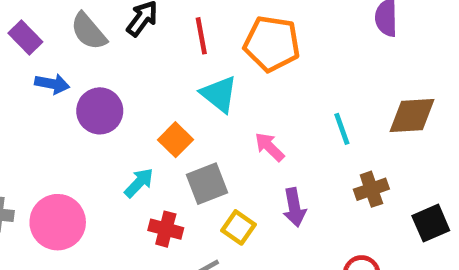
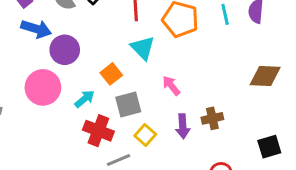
blue arrow: (52, 84) -> (36, 29), size x1.4
cyan line: (342, 129) -> (225, 14), moved
brown cross: (371, 189) -> (212, 118), moved
pink circle: (58, 222) -> (43, 87), moved
red cross: (166, 229) -> (98, 131), size x1.4

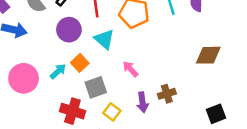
purple circle: (65, 50) -> (69, 30), moved
cyan arrow: (85, 99) -> (58, 71), moved

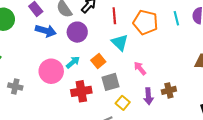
purple circle: (69, 30) -> (77, 32), moved
cyan arrow: (58, 71) -> (73, 62), moved
red cross: (72, 111) -> (81, 91), moved, turned -30

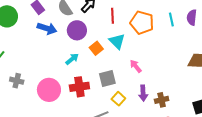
orange square: (98, 61) -> (96, 48), moved
pink circle: (51, 71) -> (49, 90), moved
brown cross: (169, 90) -> (162, 100), moved

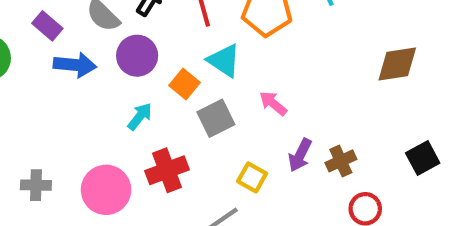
gray square: (107, 79) -> (216, 118), moved
purple arrow: (143, 93) -> (300, 155), turned 42

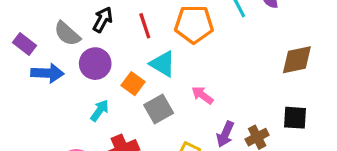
black square: (423, 158) -> (295, 118), moved, turned 35

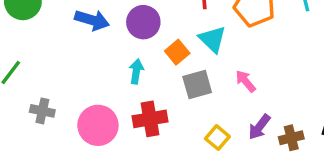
cyan arrow: (100, 111) -> (136, 71), turned -40

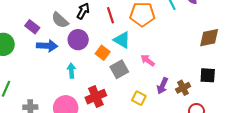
cyan arrow: (136, 71) -> (71, 71), moved

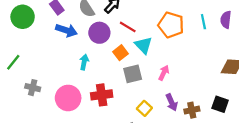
red line: (110, 15) -> (128, 27), moved, turned -56
pink arrow: (148, 60) -> (164, 73), turned 64
purple arrow: (162, 86) -> (172, 102), turned -63

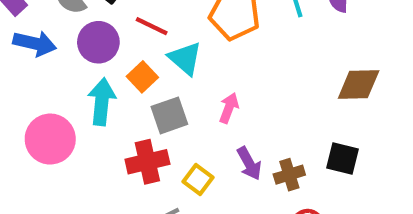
cyan arrow: (84, 62) -> (102, 102), moved, size x1.5
red cross: (102, 95) -> (147, 162), moved
pink circle: (68, 98) -> (50, 139), moved

